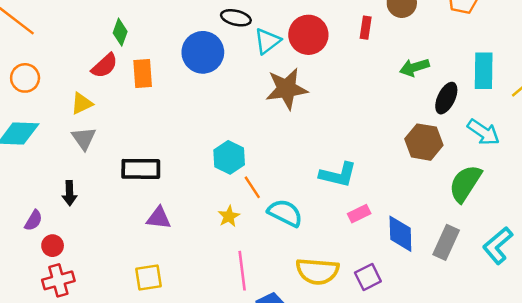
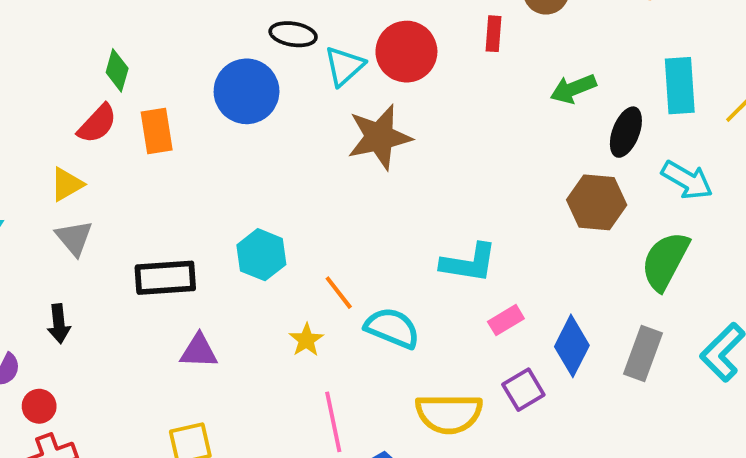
cyan hexagon: (229, 157) -> (261, 255), moved
blue diamond: (400, 234) -> (572, 346), turned 33
purple square: (368, 277) -> (523, 390), moved

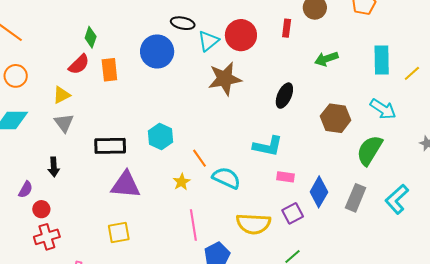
black ellipse: (626, 132) -> (284, 96), moved
pink rectangle: (506, 320) -> (285, 177), turned 36
purple triangle: (199, 351) -> (126, 185), size x1.5

